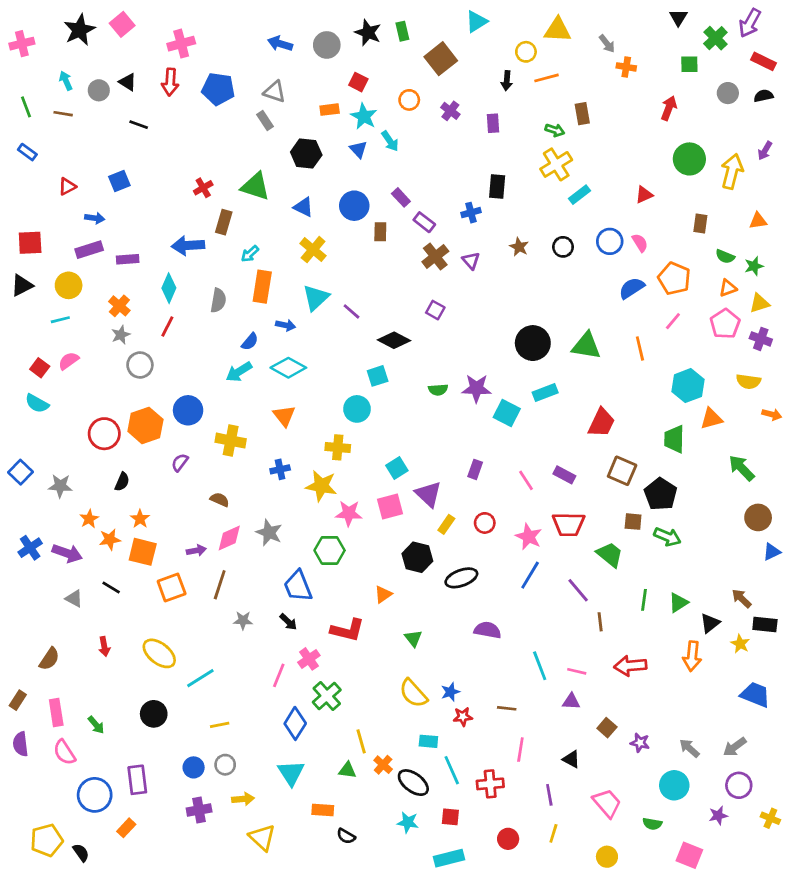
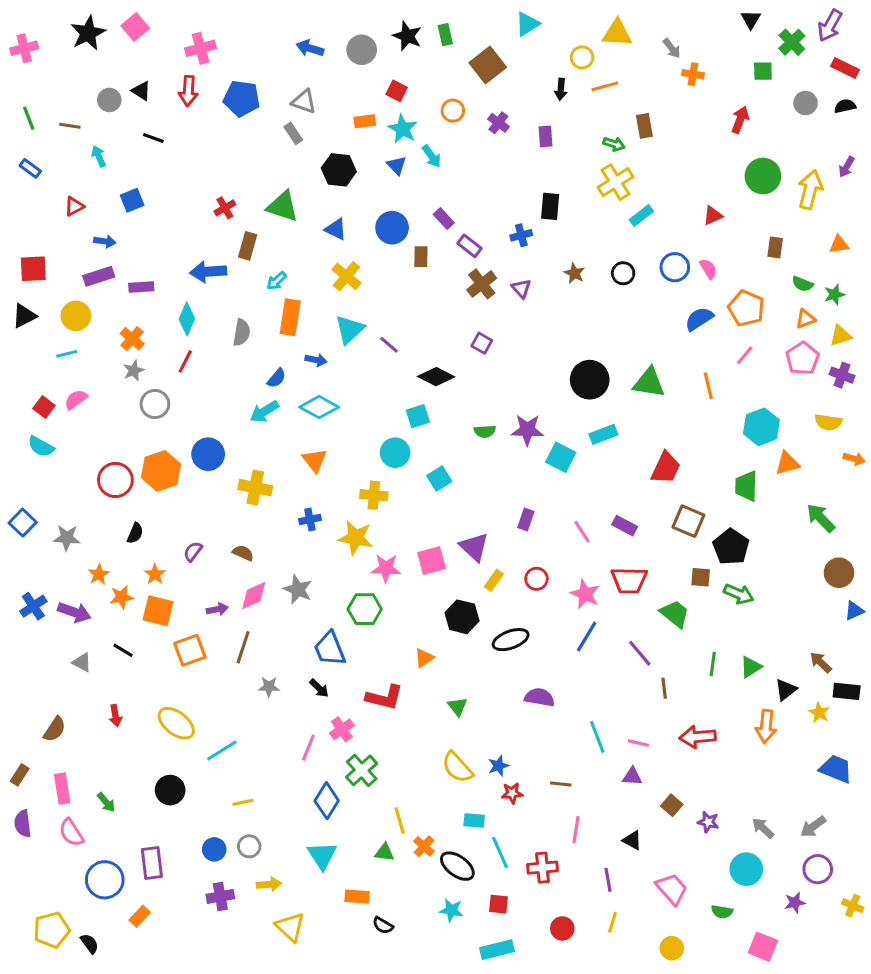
cyan arrow: (66, 81) -> (99, 156), moved
purple semicircle: (180, 463) -> (193, 551), moved
cyan square: (397, 468) -> (439, 478), moved

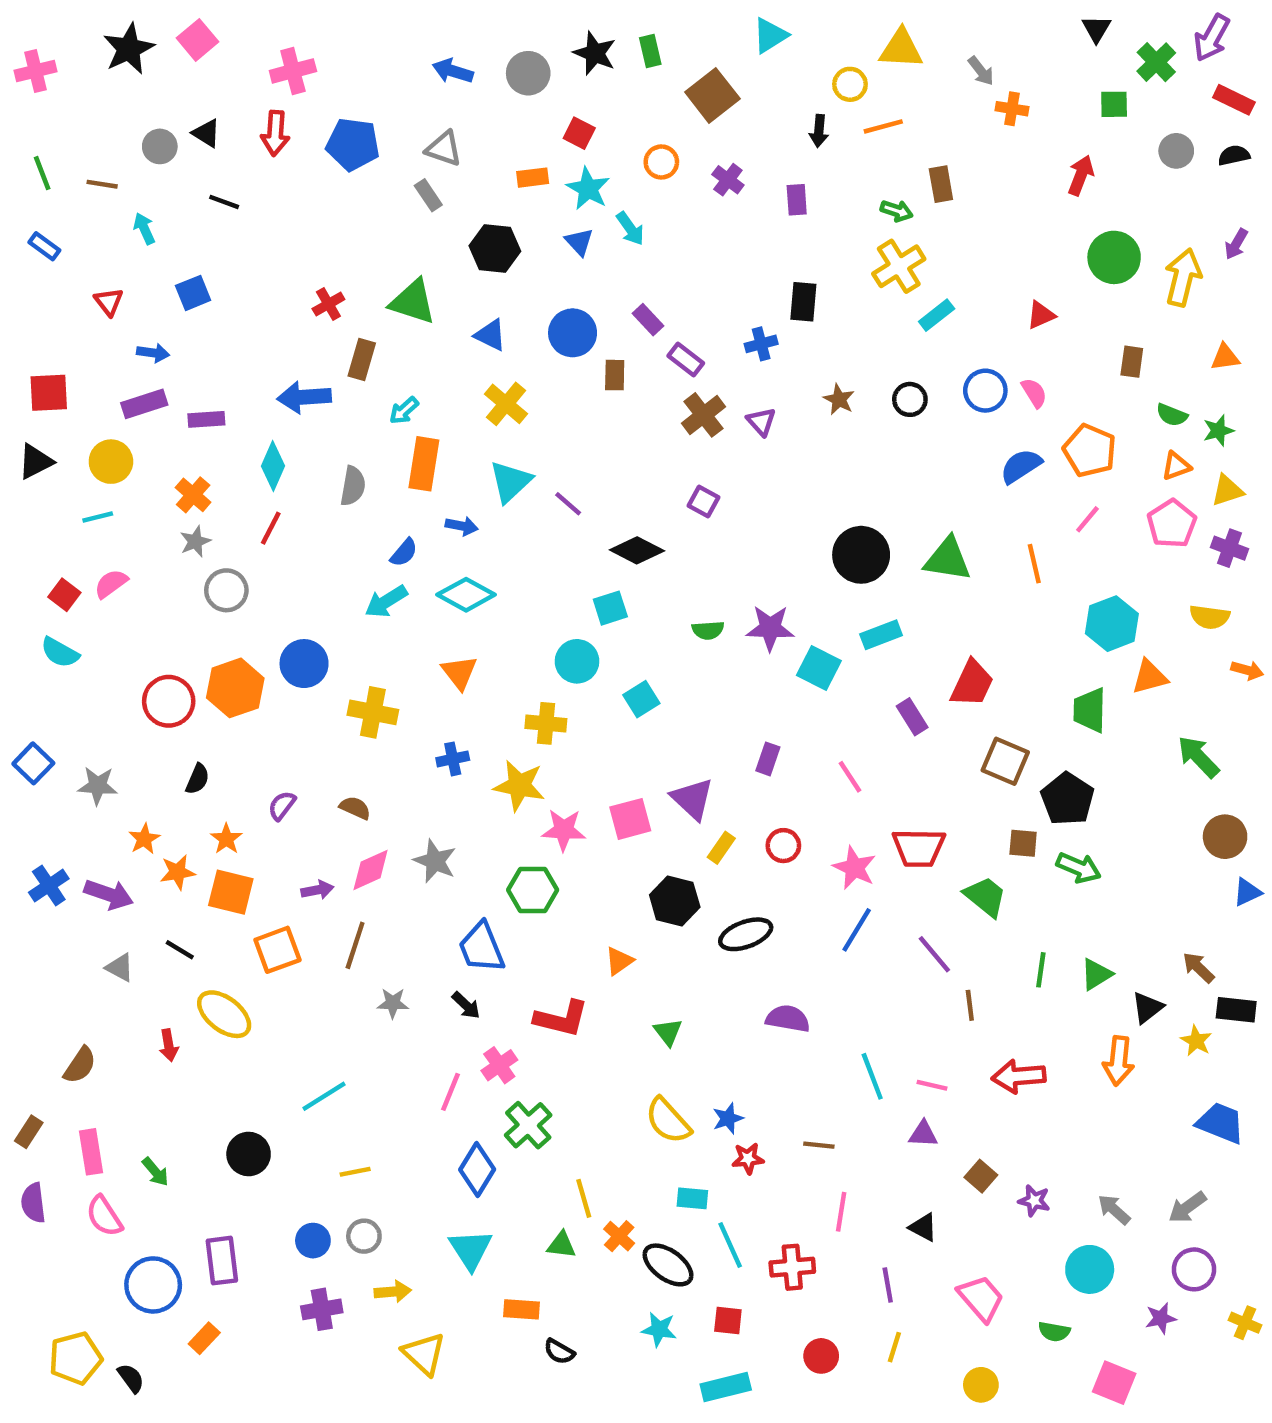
red triangle: (74, 206) -> (109, 302), turned -40
purple rectangle: (625, 526) -> (912, 717), moved, turned 30
yellow ellipse: (176, 723) -> (224, 1014), moved

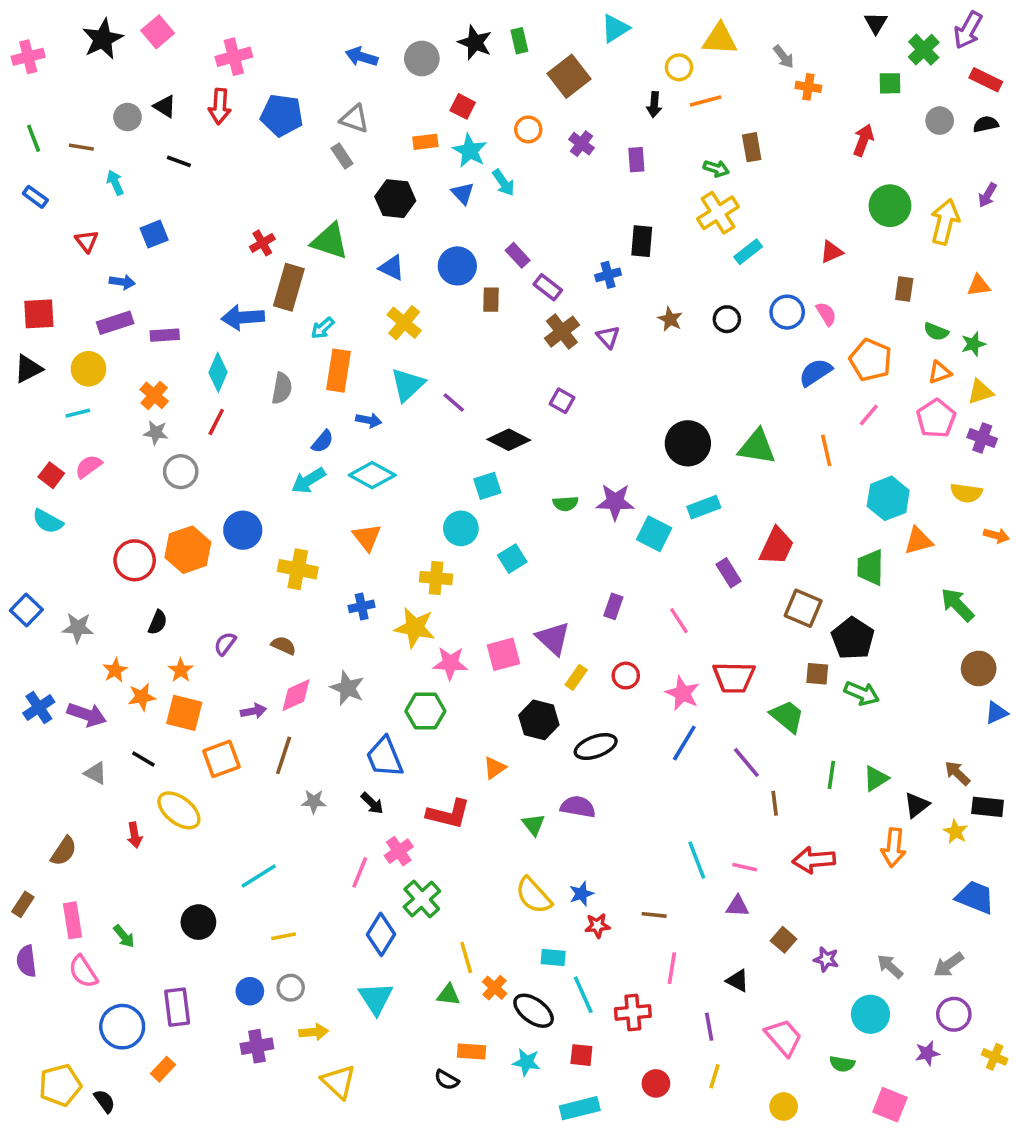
brown rectangle: (362, 359) -> (289, 287), size x1.4
gray star: (195, 541) -> (156, 433), turned 30
purple semicircle: (788, 1019) -> (578, 807), moved
orange rectangle: (522, 1309) -> (472, 1052), moved

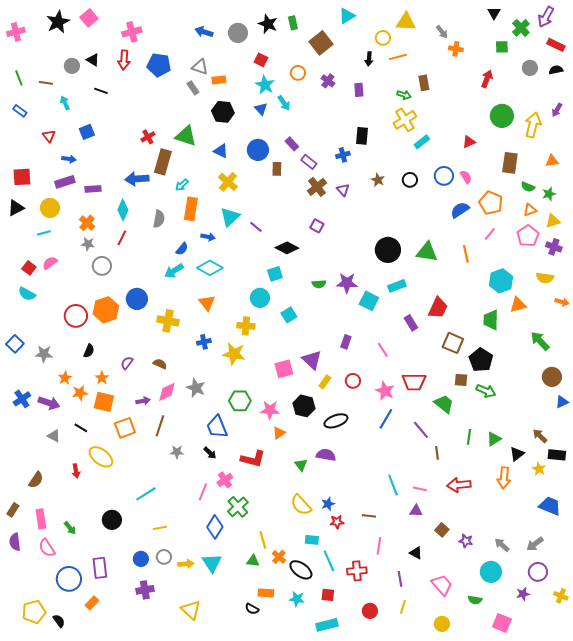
orange rectangle: (425, 142) -> (219, 80), moved
brown rectangle: (904, 289) -> (510, 163), size x1.5
pink star: (450, 663) -> (270, 410), moved
yellow arrow: (314, 1032) -> (186, 564), moved

